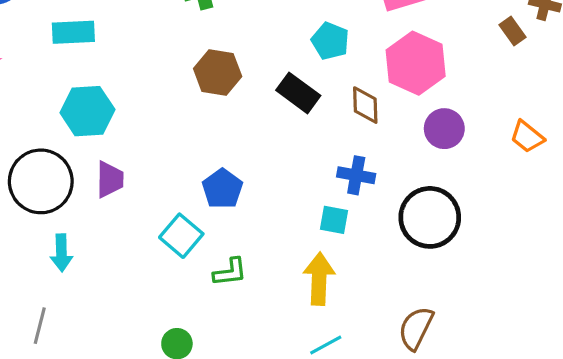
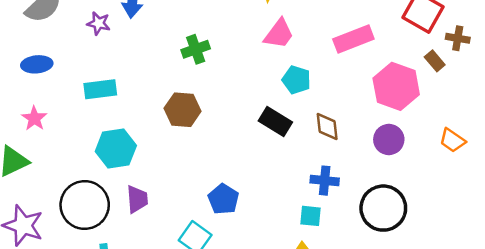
pink hexagon: (416, 63) -> (396, 86), moved
brown hexagon: (218, 72) -> (183, 110), moved

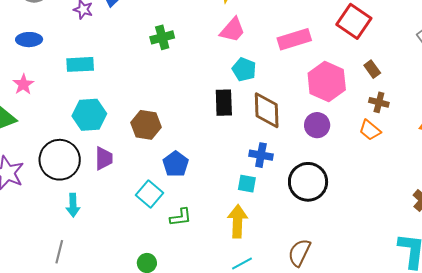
brown cross: (458, 38) -> (379, 102), moved
brown rectangle: (435, 61) -> (372, 69), moved
brown hexagon: (183, 110) -> (146, 125), moved
black rectangle: (275, 121) -> (224, 103), turned 52
brown diamond: (327, 126) -> (267, 110), size x1.5

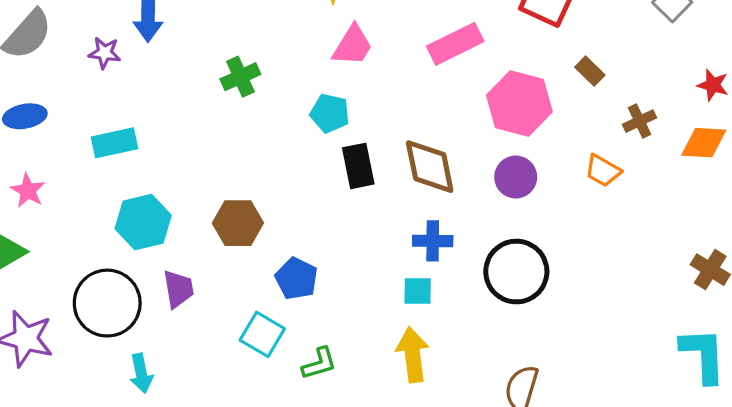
cyan pentagon: (244, 69) -> (330, 113), moved
brown cross: (379, 102) -> (640, 121), moved, turned -30

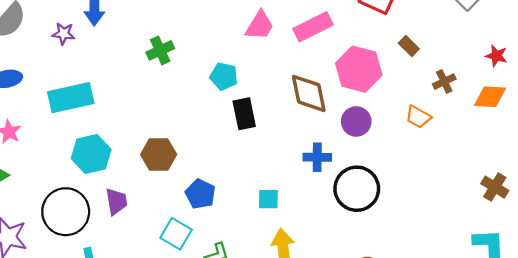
pink trapezoid: (353, 45) -> (260, 25), moved
cyan rectangle: (115, 143) -> (71, 98), size x1.4
brown diamond: (430, 167) -> (309, 93), moved
blue cross: (433, 241) -> (317, 157), moved
cyan square: (418, 291) -> (268, 199), moved

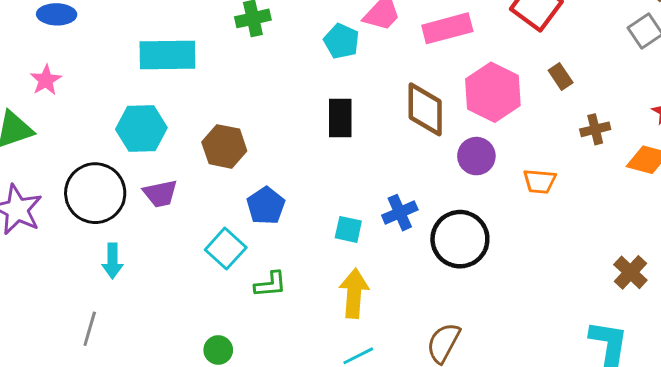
cyan pentagon: (224, 76) -> (341, 41), moved
cyan rectangle: (71, 98) -> (167, 55), moved
orange trapezoid: (418, 117) -> (540, 181), moved, turned -36
blue cross: (317, 157) -> (400, 213), moved, turned -36
purple trapezoid: (116, 201) -> (160, 193), turned 76

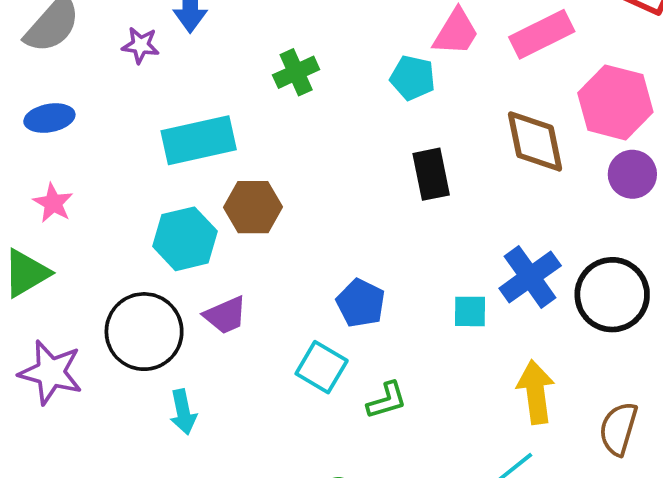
brown hexagon: (224, 146) -> (253, 207), moved
purple circle: (476, 156) -> (632, 174), moved
blue cross: (400, 213) -> (530, 277), size x1.4
yellow arrow: (354, 293) -> (536, 392), moved

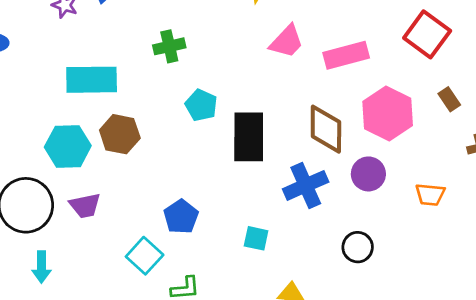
cyan pentagon: (413, 78) -> (201, 105), moved
black rectangle: (431, 174) -> (249, 137), size x1.4
purple circle: (632, 174) -> (368, 174), moved
blue cross: (530, 277) -> (306, 185), moved
black circle: (612, 295) -> (358, 247), size x0.6

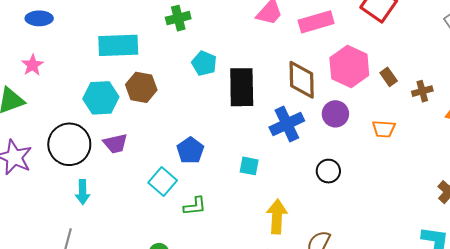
brown rectangle: (449, 99) -> (389, 77), moved

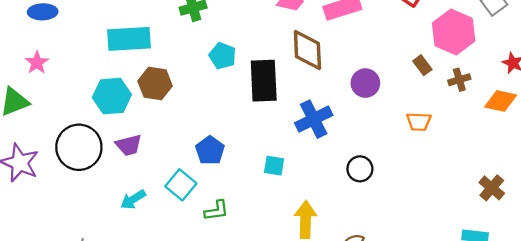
pink hexagon: (349, 66) -> (454, 32), moved
brown diamond: (302, 80) -> (307, 50), moved
purple circle: (335, 114) -> (365, 83), moved
cyan arrow: (83, 192) -> (133, 199), moved, turned 60

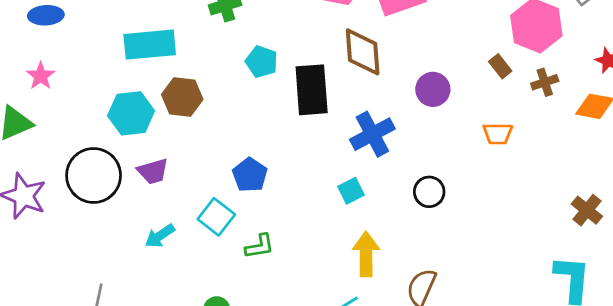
cyan square: (274, 166) -> (351, 191), moved, turned -35

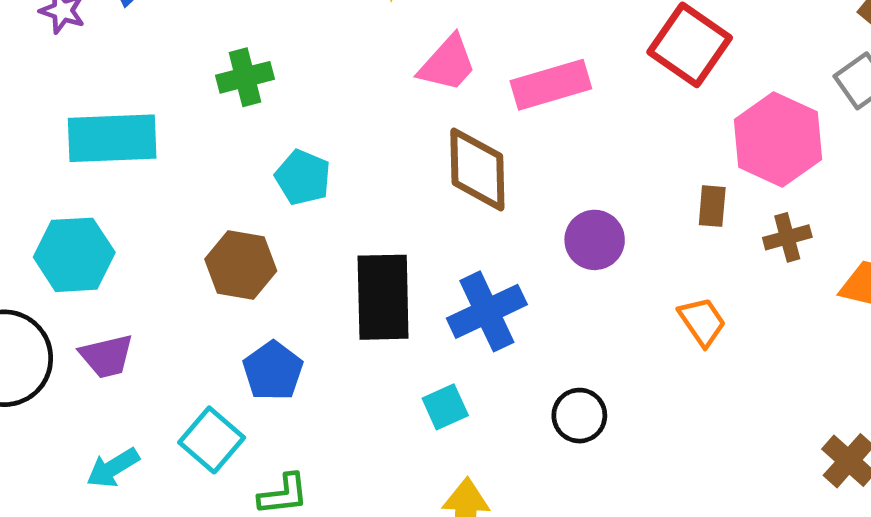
brown rectangle: (500, 66) -> (712, 206), turned 40
black rectangle: (312, 90) -> (383, 297), moved
brown hexagon: (182, 97) -> (241, 265), moved
orange trapezoid: (498, 134) -> (702, 322), turned -128

